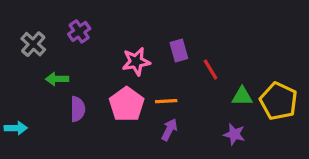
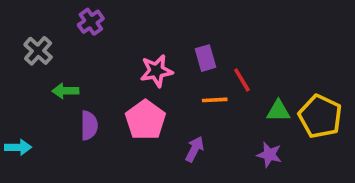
purple cross: (79, 31) -> (91, 22), moved
orange line: (166, 101) -> (215, 100), moved

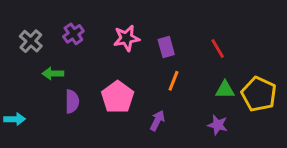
purple cross: (91, 22) -> (73, 34), moved
pink star: (156, 71) -> (126, 38), moved
red line: (242, 80) -> (218, 48), moved
orange line: (215, 100) -> (174, 81), turned -66

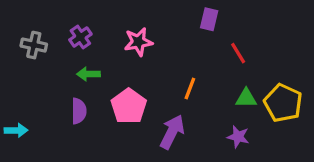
gray cross: (31, 41) -> (34, 45), turned -30
purple rectangle: (166, 47) -> (209, 19), moved, turned 30
green arrow: (53, 73) -> (88, 74), moved
purple arrow: (157, 121) -> (172, 132), size x1.5

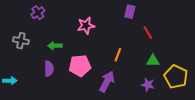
purple cross: (80, 37) -> (38, 13), moved
gray cross: (34, 45) -> (21, 41), moved
yellow pentagon: (283, 103) -> (176, 77), moved
pink pentagon: (129, 106) -> (80, 66), turned 30

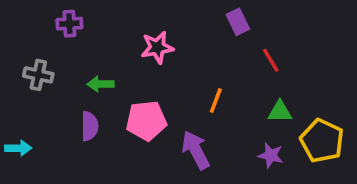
purple rectangle: (130, 12) -> (238, 22), turned -40
purple cross: (38, 13) -> (69, 24), turned 32
purple arrow: (107, 82) -> (196, 150), turned -55

